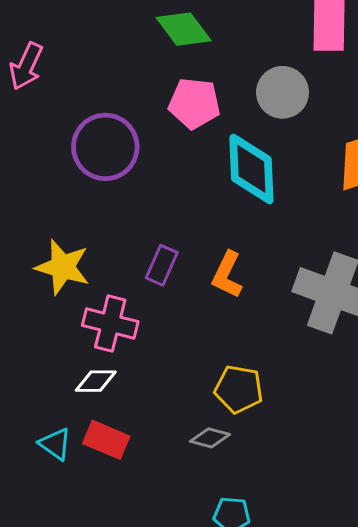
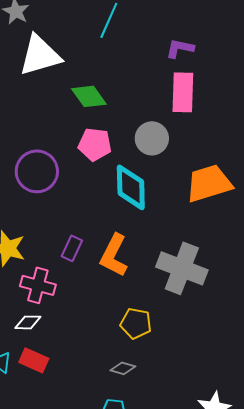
orange L-shape: (227, 275) -> (114, 255), size x1.4
yellow pentagon: (239, 389) -> (136, 323), moved
gray diamond: (210, 438) -> (123, 368), moved

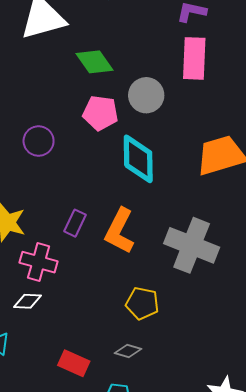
gray circle: (152, 138) -> (146, 95), moved
purple circle: (37, 171) -> (39, 141), size x0.7
red rectangle: (34, 360) -> (74, 363), moved

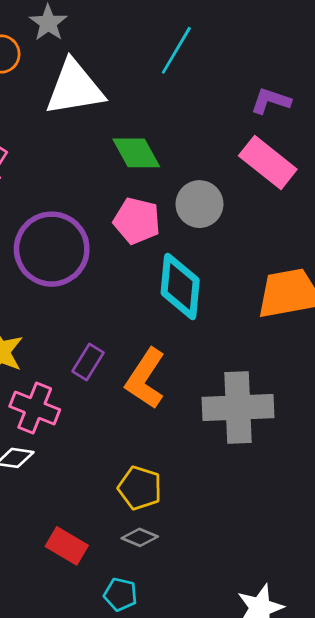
pink rectangle: (194, 58) -> (268, 163), turned -60
purple circle: (39, 141) -> (52, 249), size x1.8
gray cross: (192, 245) -> (238, 408), turned -30
yellow pentagon: (142, 303) -> (140, 488), moved

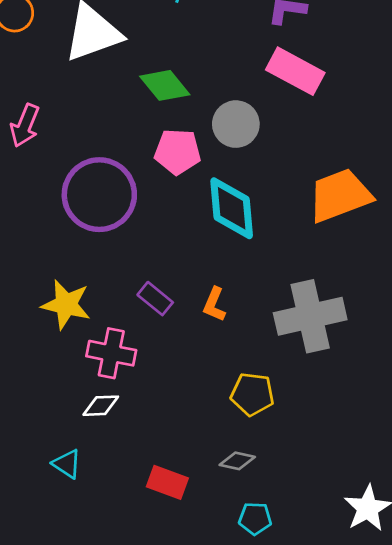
purple rectangle: (88, 362) -> (155, 299), turned -72
orange L-shape: (145, 379) -> (214, 304), size x0.6
yellow pentagon: (140, 488) -> (252, 394), moved
cyan pentagon: (120, 594) -> (255, 518), moved

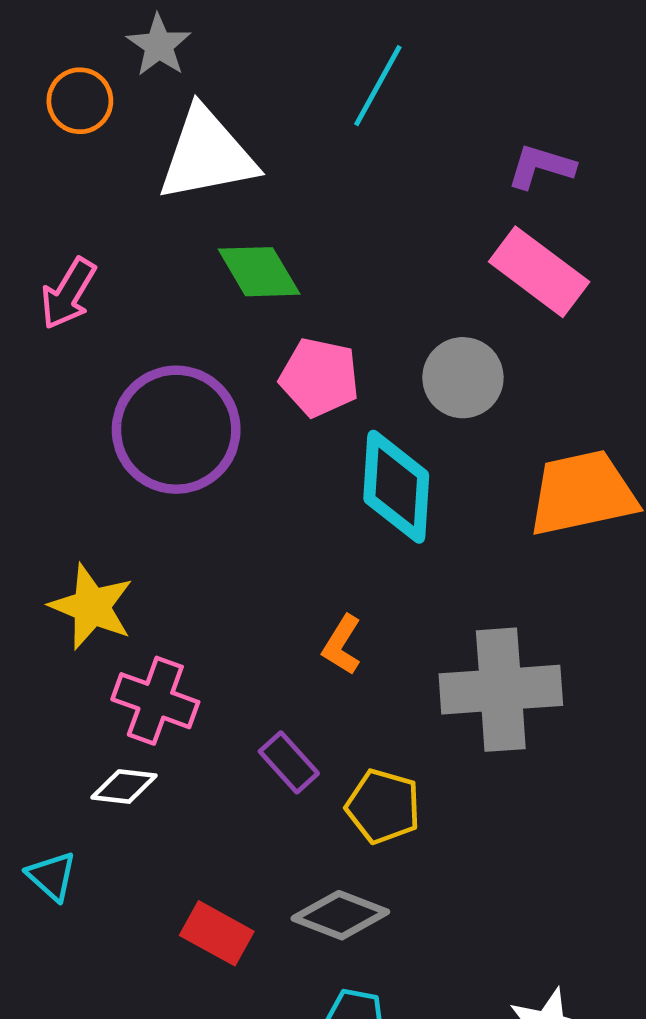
green diamond: (165, 85) -> (259, 272), moved
gray circle: (236, 124) -> (463, 378), moved
purple rectangle: (155, 299) -> (289, 762), moved
gray diamond: (237, 461) -> (340, 915), size x1.5

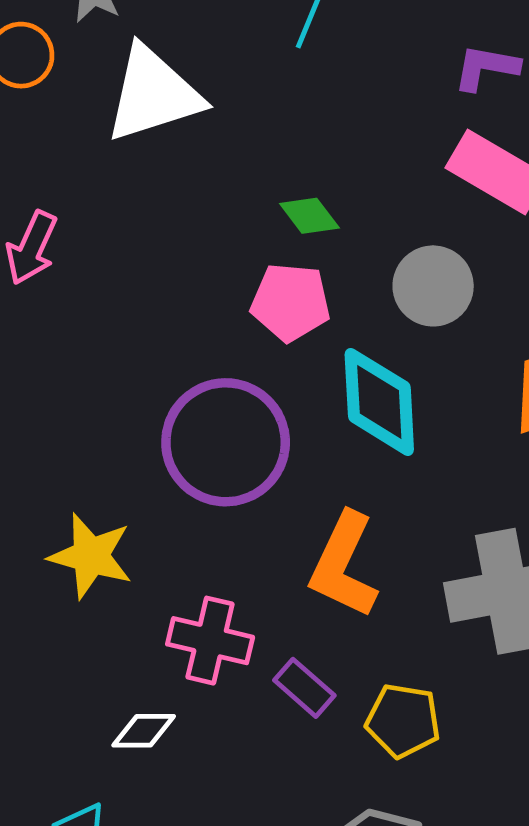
green diamond: (259, 272) -> (309, 216), moved, size x0.7
purple circle: (176, 430) -> (226, 442), moved
orange L-shape: (342, 645) -> (344, 565), size x1.8
pink cross: (155, 701) -> (210, 641), moved

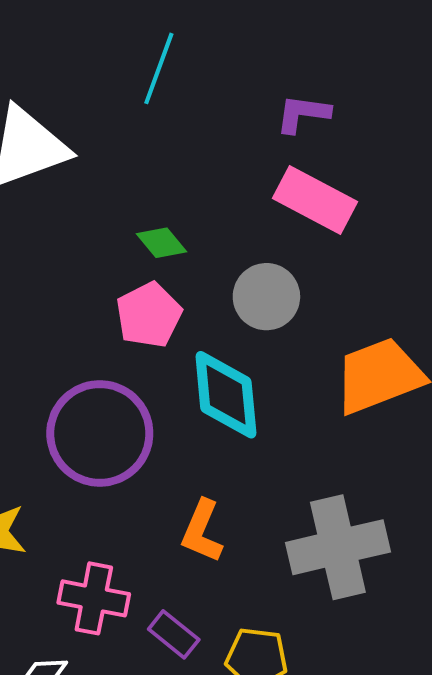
pink pentagon: (291, 302) -> (149, 315), turned -30
orange L-shape: (344, 565) -> (202, 531), size x0.7

